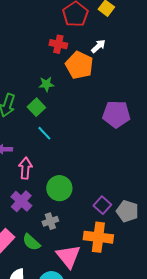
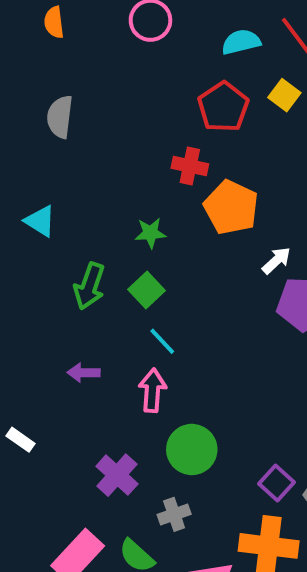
white arrow: (98, 46) -> (276, 260), moved
green star: (46, 84) -> (150, 233), moved
pink arrow: (25, 168) -> (152, 390), moved

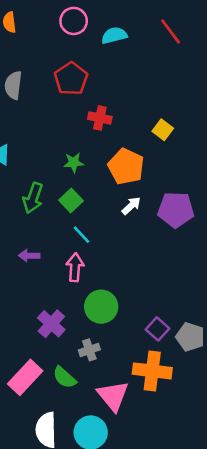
cyan semicircle: (241, 42) -> (114, 35), moved
yellow square: (284, 95) -> (163, 130), moved
red pentagon: (223, 107) -> (71, 79), moved
orange pentagon: (231, 207) -> (126, 166), moved
white arrow: (276, 260) -> (131, 206), moved

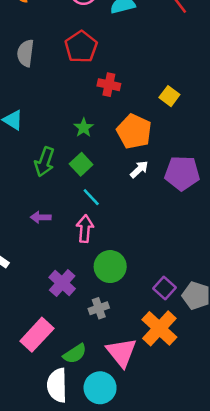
green star: (74, 163) -> (84, 128), turned -30
orange cross: (152, 371) -> (159, 328), turned 36
green semicircle: (64, 377) -> (75, 354), moved, turned -75

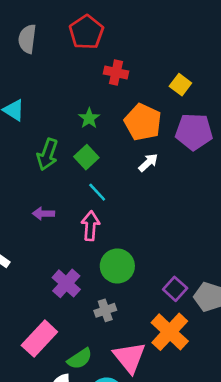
purple pentagon: (182, 173) -> (194, 132), moved

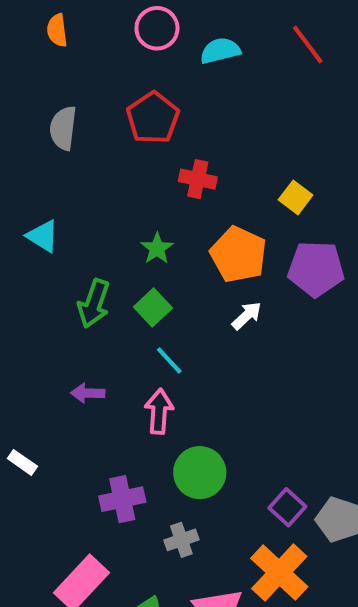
purple cross: (66, 283) -> (122, 499), turned 36

